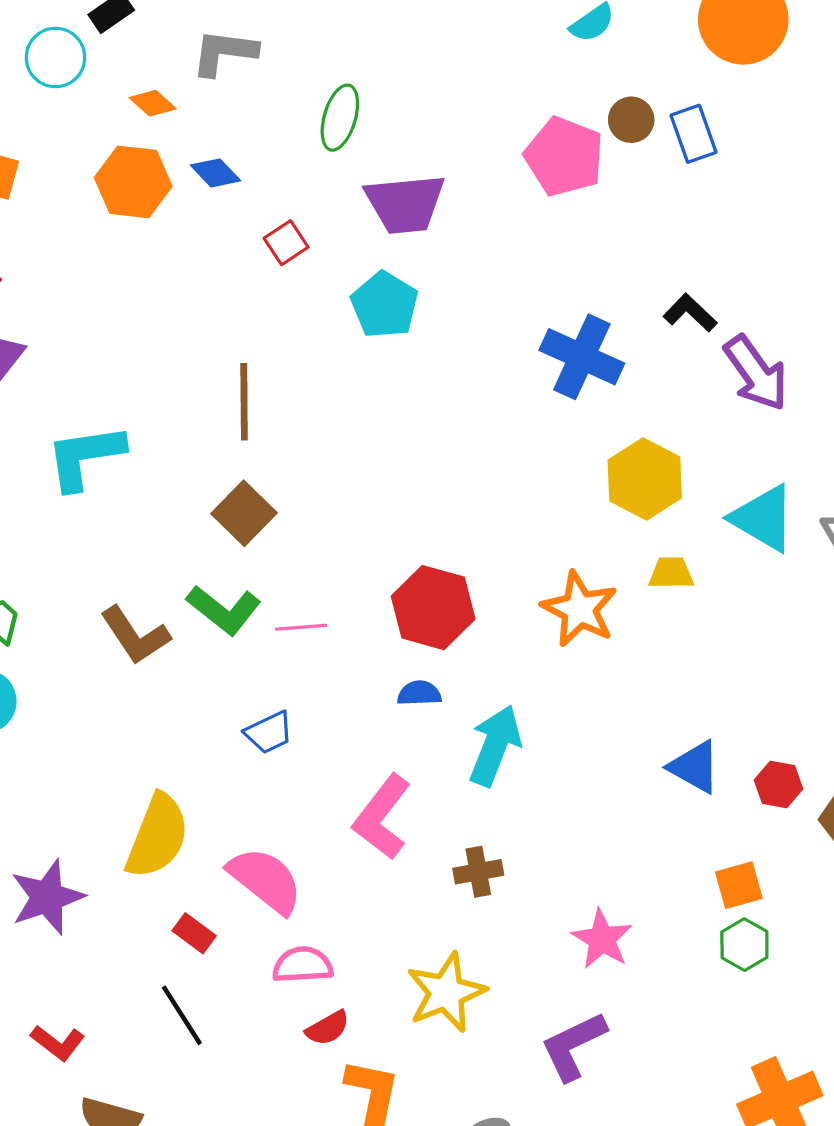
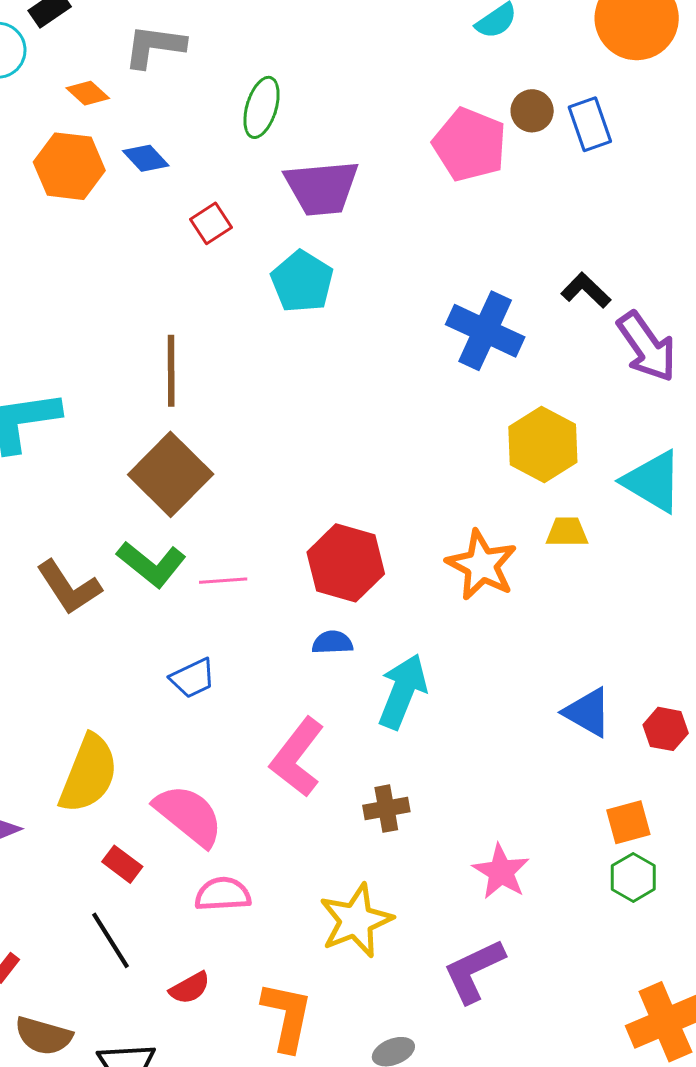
brown square: (244, 513) -> (171, 474), size x1.4
red semicircle: (328, 1028) -> (190, 988), moved

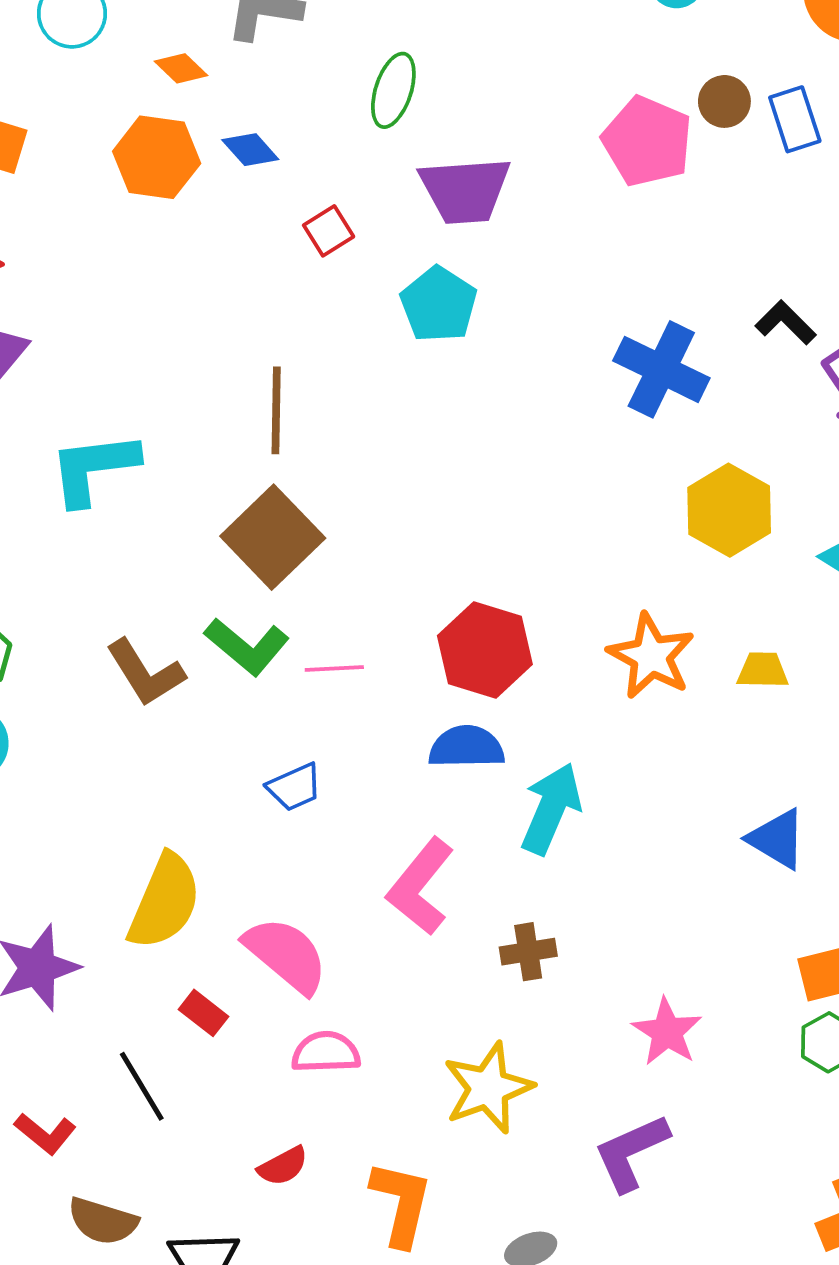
yellow trapezoid: (567, 532) -> (763, 670), moved
blue semicircle: (332, 642) -> (466, 747), size x1.5
black line: (110, 940) -> (142, 1086), moved

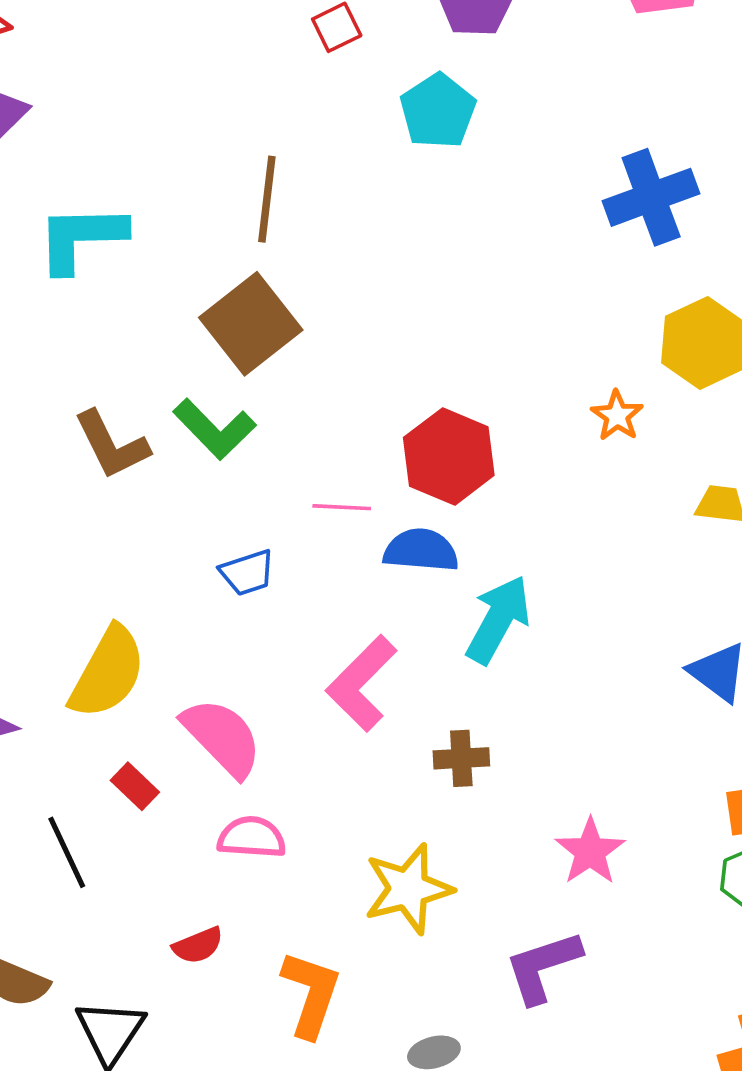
blue cross: (661, 369) -> (651, 197), turned 38
orange star: (651, 656) -> (617, 416), moved, size x0.6
pink line: (334, 669) -> (342, 507), moved

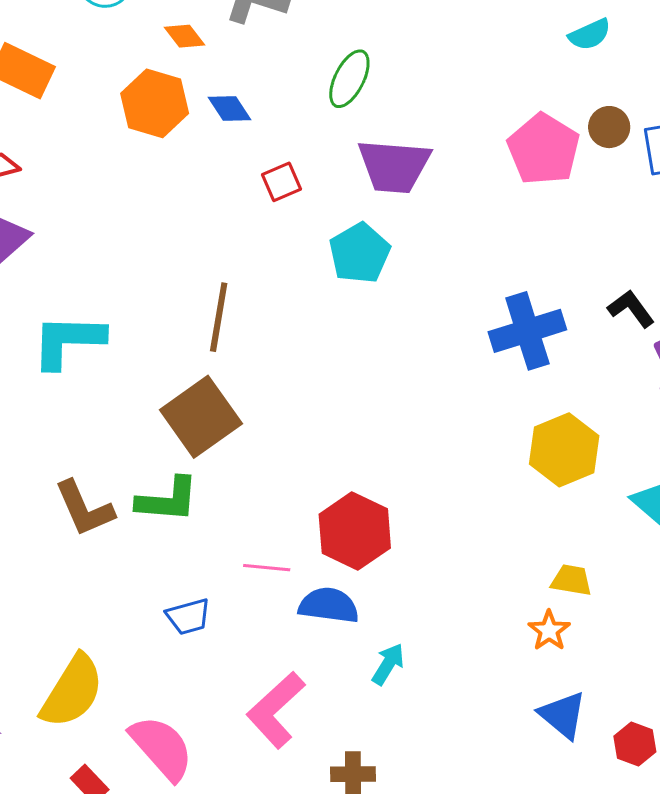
orange star: (617, 416) -> (549, 631), moved
green L-shape: (214, 429) -> (168, 500), turned -44
cyan arrow: (498, 620) -> (388, 664), size x0.6

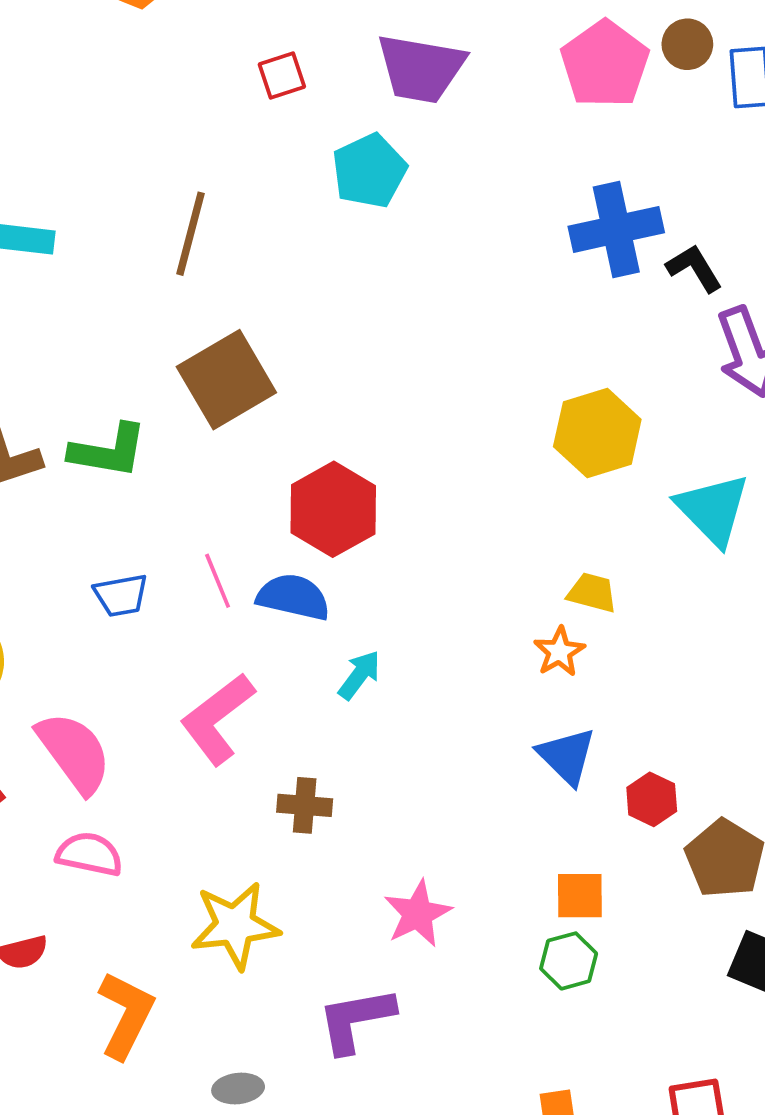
blue cross: (527, 331) -> (616, 229), moved
brown square: (201, 417) -> (226, 380), moved
pink line: (267, 568) -> (218, 581), moved, turned 57

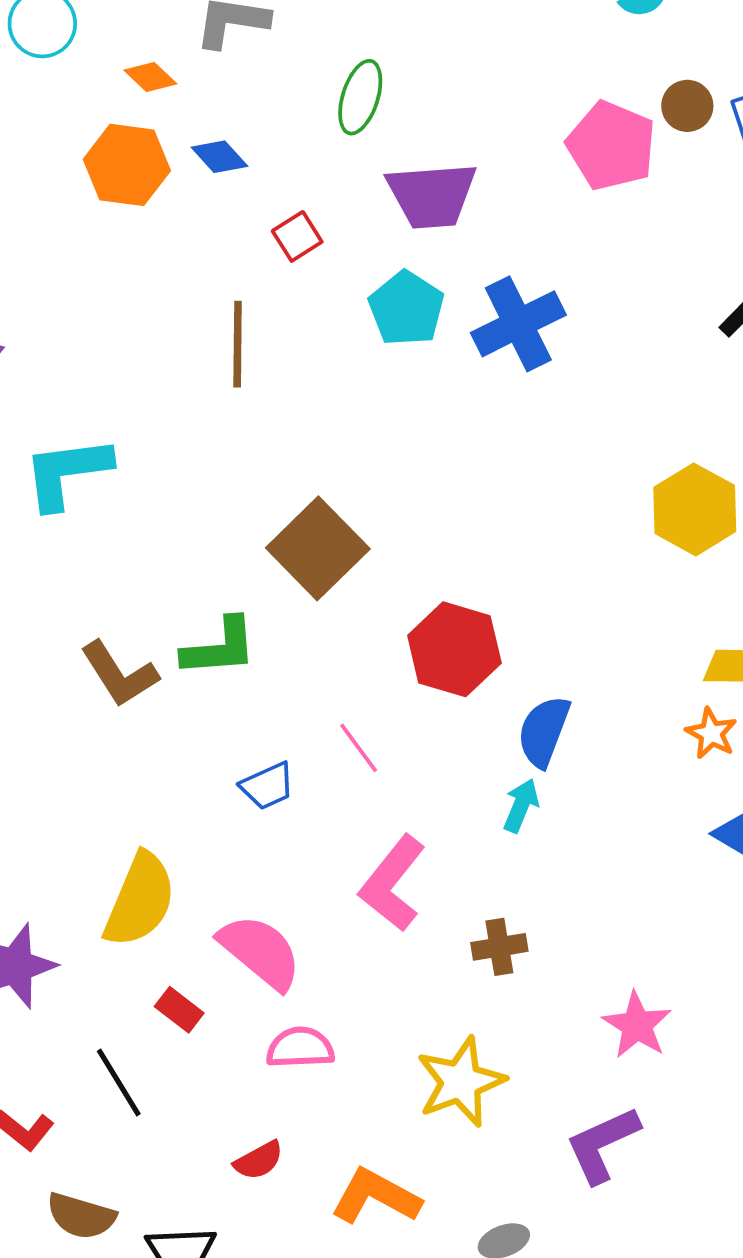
blue cross: (616, 229) -> (518, 324), moved
brown line: (191, 234) -> (238, 344), moved
blue semicircle: (293, 597) -> (544, 731), moved, turned -68
orange L-shape: (126, 1015) -> (376, 1196), turned -74

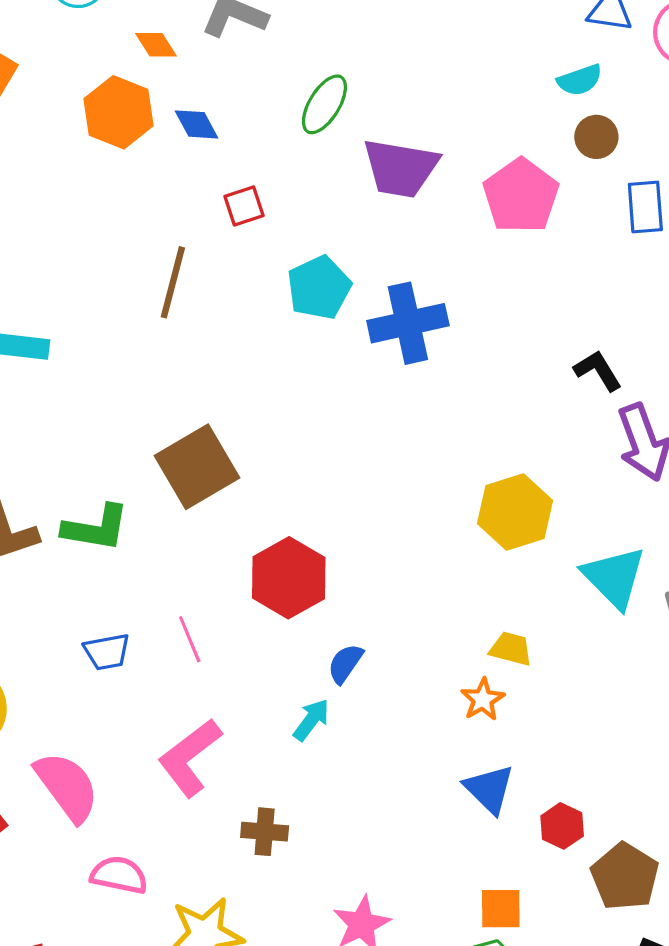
brown circle: (687, 106) -> (596, 137), moved
purple trapezoid: (432, 195) -> (401, 168), moved
blue semicircle: (544, 731) -> (345, 664), size x0.7
pink semicircle: (300, 1048) -> (119, 875), moved

